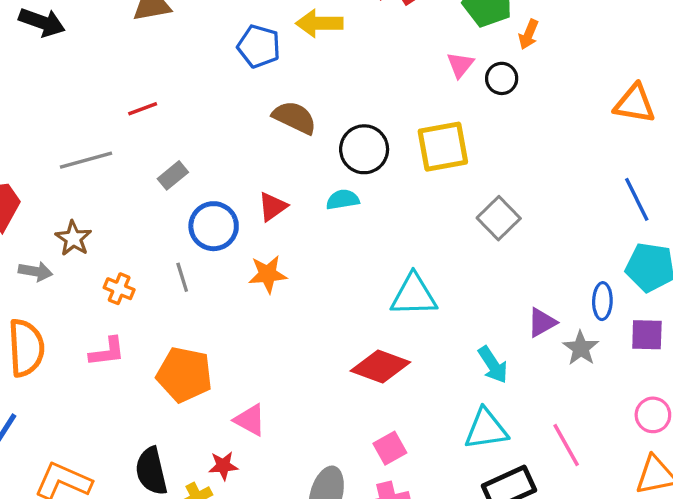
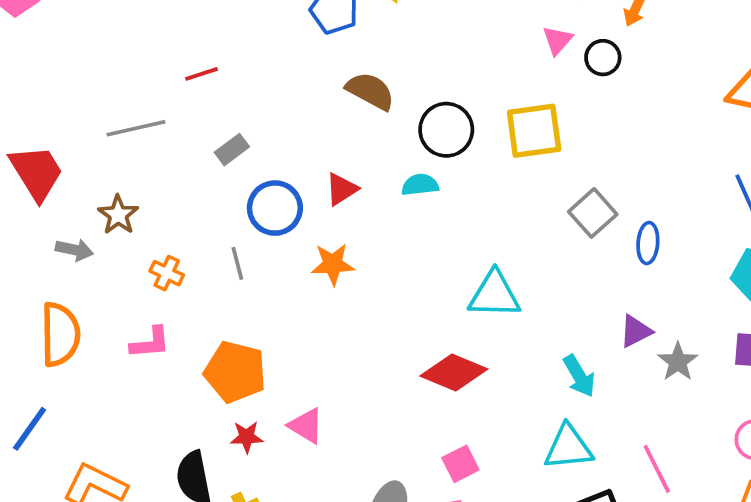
blue ellipse: (602, 301) -> (648, 243), moved
red star: (223, 466) -> (247, 437), moved

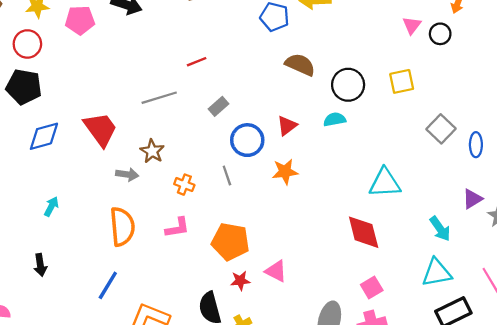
yellow square: (534, 131) -> (402, 81), size x0.7
red diamond: (454, 372) -> (364, 232), turned 57

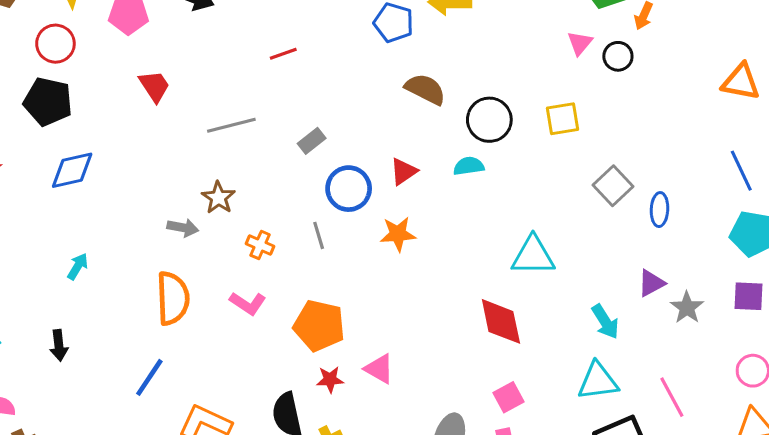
red line: (197, 62) -> (283, 54), moved
red trapezoid: (101, 129) -> (154, 86), moved, size x0.7
pink L-shape: (177, 228) -> (248, 303), turned 40

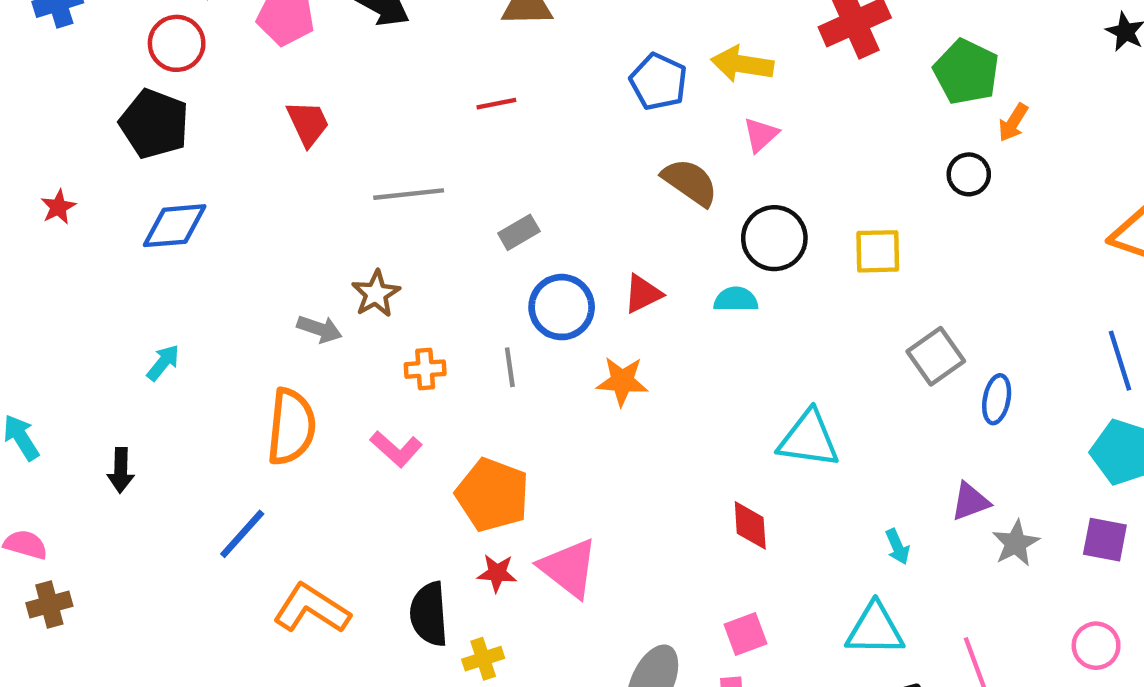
pink triangle: (580, 43) -> (761, 135), moved
orange cross: (260, 245) -> (425, 369), turned -36
red diamond: (501, 321) -> (750, 525), size x0.7
cyan arrow: (605, 322) -> (897, 547), size x0.7
pink triangle: (379, 369) -> (569, 568), size x1.4

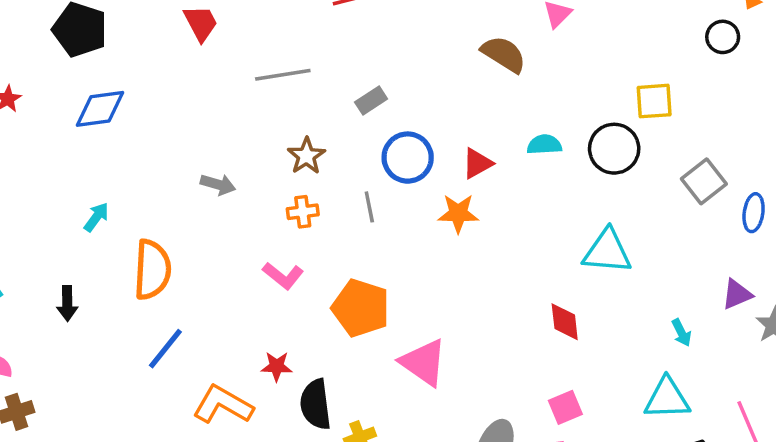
black circle: (774, 238) -> (614, 149), moved
brown star: (376, 294) -> (306, 156), moved
red triangle: (643, 294) -> (477, 163), moved
orange semicircle: (291, 427) -> (152, 270), moved
red star: (497, 573) -> (277, 366), moved

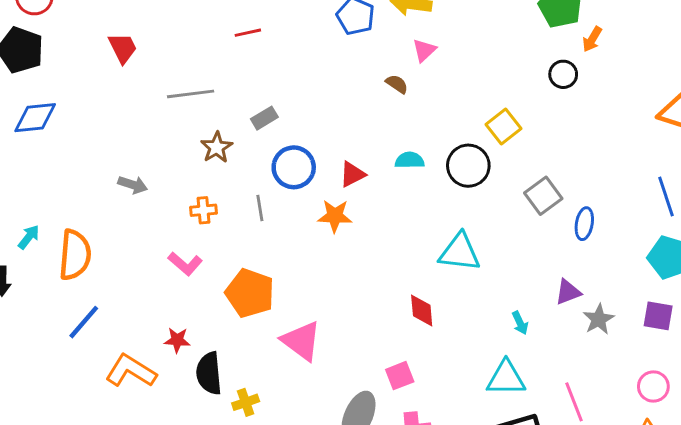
brown semicircle: (504, 54) -> (397, 84), moved, size x0.6
yellow square: (654, 101) -> (503, 127), turned -36
brown star: (306, 156) -> (217, 147), moved
cyan arrow: (96, 217) -> (29, 237), moved
pink square: (565, 407) -> (400, 376), moved

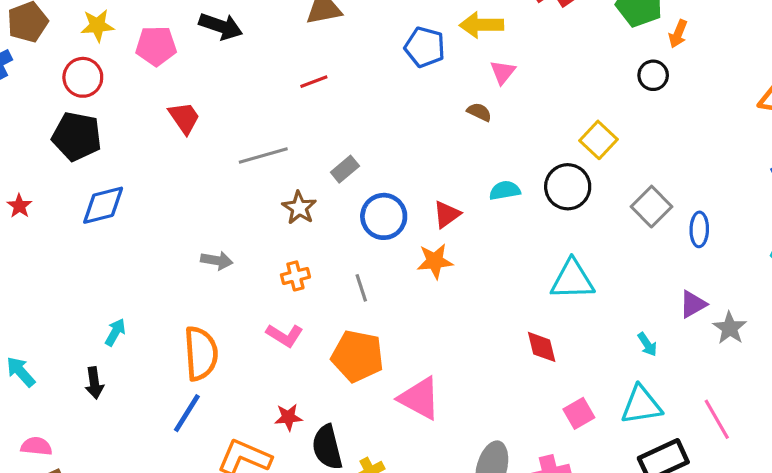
gray line: (260, 208) -> (361, 288), moved
orange semicircle: (75, 255) -> (201, 353), moved
pink square: (400, 376) -> (579, 413), moved

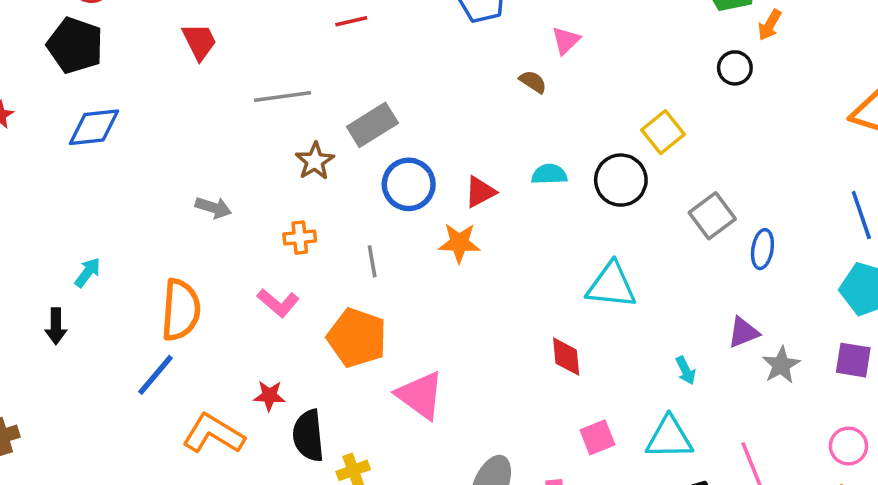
gray rectangle: (345, 169) -> (372, 125), size x1.5

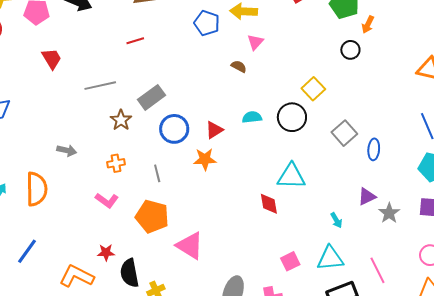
orange semicircle: (181, 310) -> (37, 189), moved
red diamond: (566, 357) -> (269, 204), moved
blue line: (156, 375) -> (27, 251), moved

